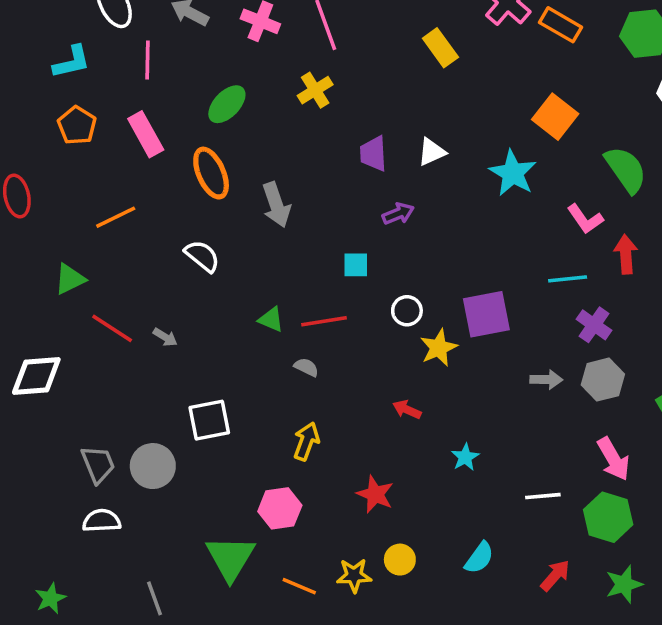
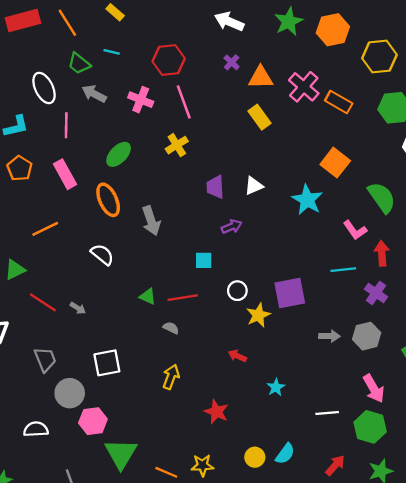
purple cross: (594, 325) -> (376, 293), moved
gray trapezoid: (98, 464) -> (45, 359), moved
pink hexagon: (280, 508) -> (93, 421), moved
yellow circle: (400, 560) -> (255, 457), moved

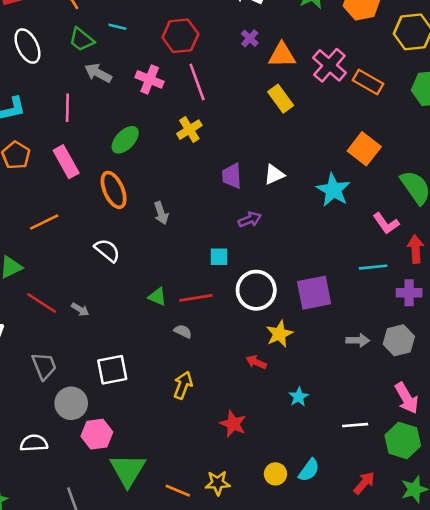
white ellipse: (44, 88) -> (27, 46), moved
gray arrow: (151, 221) -> (161, 213), size x0.7
white circle: (237, 291) -> (256, 290), size x1.8
purple cross: (376, 293) -> (409, 293), turned -35
yellow star: (258, 315) -> (279, 334), moved

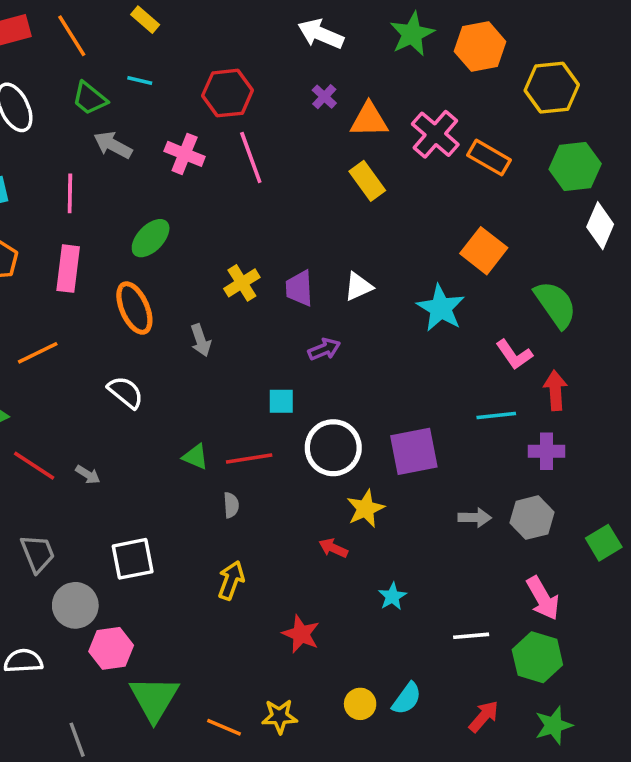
yellow cross: (189, 130) -> (242, 283), moved
pink rectangle: (66, 162) -> (68, 269), turned 36
gray semicircle: (183, 331) -> (231, 505), turned 60

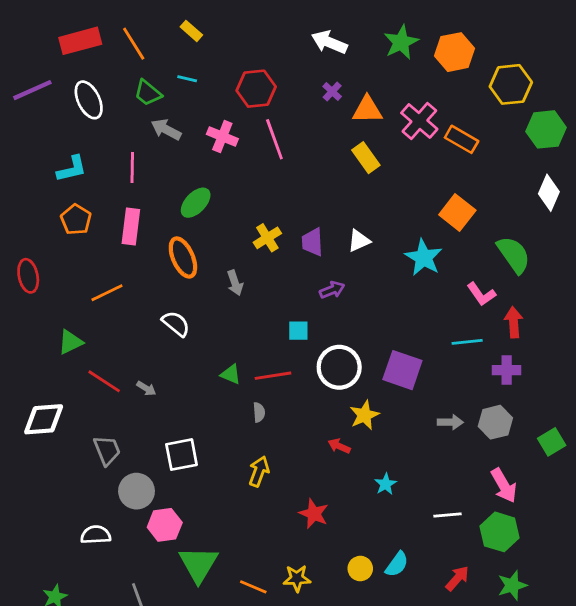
green hexagon: (575, 166) -> (546, 129), moved
purple square: (414, 451) -> (402, 370), turned 30

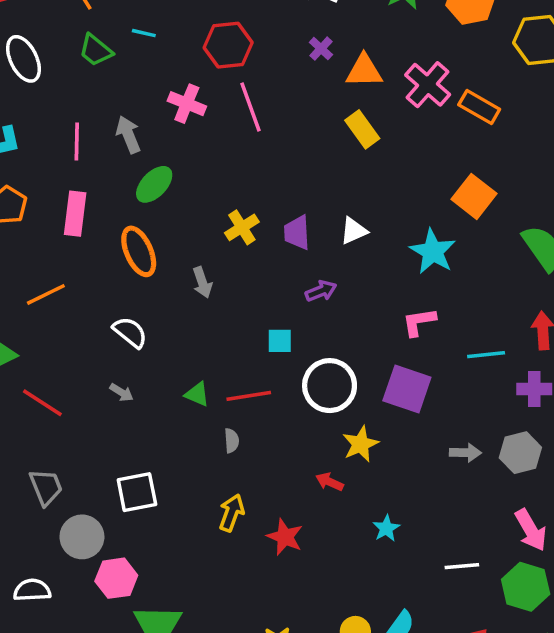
gray arrow: (166, 129) -> (128, 135), moved, turned 40
pink L-shape: (481, 294) -> (419, 322), moved, turned 116
gray arrow: (146, 388) -> (122, 392), moved
red star: (314, 514) -> (285, 537), moved

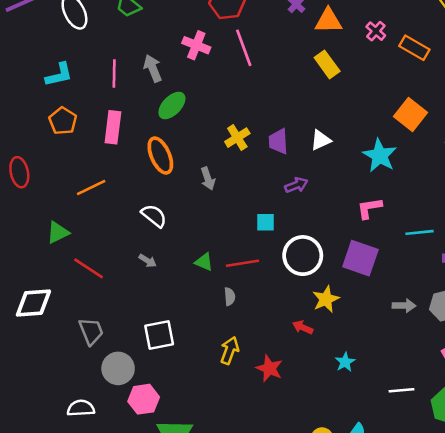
pink cross: (428, 85) -> (376, 31), size x0.6

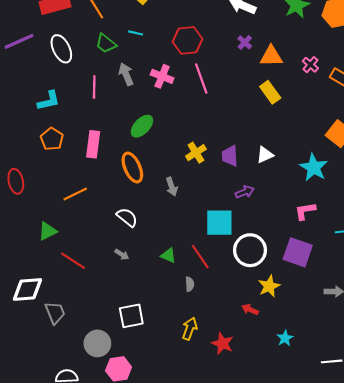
gray arrow: (153, 68) -> (126, 74), moved
pink line: (114, 73) -> (94, 87), moved
cyan square: (266, 222) -> (219, 223), size x1.8
red line: (242, 263) -> (200, 257), turned 65
gray trapezoid: (91, 331) -> (55, 313), moved

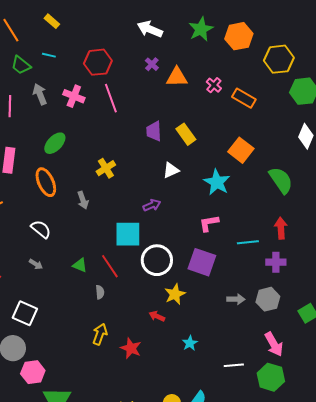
yellow rectangle: (270, 92) -> (186, 134), moved
purple trapezoid: (230, 156) -> (154, 131), moved
white square: (131, 316) -> (25, 313), moved, turned 35

